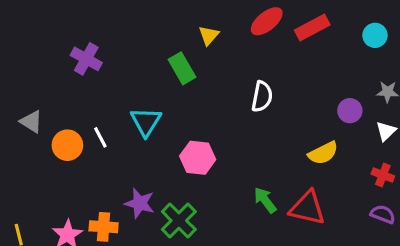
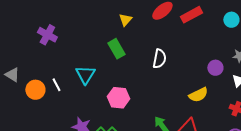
green rectangle: (182, 68) -> (116, 49), moved

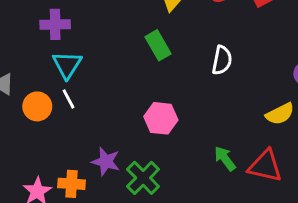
purple cross: (47, 35) -> (55, 24), turned -30
cyan triangle: (85, 75) -> (67, 65), moved

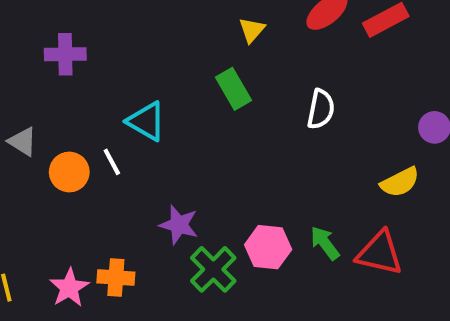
purple cross: (55, 24) -> (65, 54), moved
cyan triangle: (67, 65) -> (146, 121), moved, turned -32
pink hexagon: (161, 118) -> (268, 247), moved
purple star: (106, 162) -> (179, 225), moved

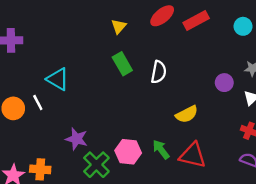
green rectangle: (234, 89) -> (122, 64), moved
yellow semicircle: (400, 182) -> (187, 114), moved

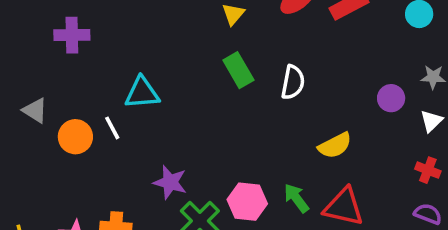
cyan triangle: (58, 79) -> (142, 93), turned -35

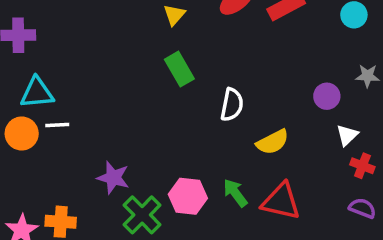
white semicircle: (293, 82) -> (232, 105), moved
cyan triangle: (142, 93) -> (37, 93), moved
white triangle: (431, 121) -> (347, 135), moved
white line: (112, 128) -> (57, 125), turned -65

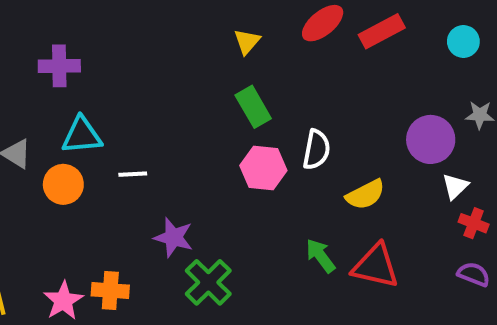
purple circle: (327, 96) -> (431, 139), size x1.5
white line: (57, 125) -> (133, 174), moved
pink hexagon: (188, 196) -> (263, 168), moved

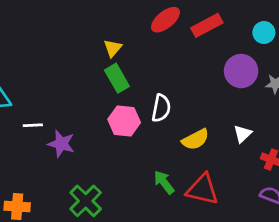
yellow triangle: (247, 41) -> (113, 48), moved
purple circle: (431, 139) -> (241, 71), moved
white triangle: (455, 186) -> (242, 134), moved
purple star: (174, 237) -> (61, 144), moved

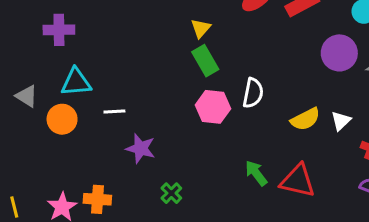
yellow semicircle: (195, 139) -> (305, 119), moved
purple star: (61, 144) -> (141, 148), moved
green cross: (86, 201) -> (171, 193), size x0.6

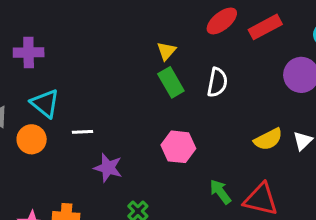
cyan triangle: (76, 82) -> (45, 103), turned 44
white semicircle: (253, 93) -> (217, 82), moved
pink hexagon: (213, 107) -> (178, 147), moved

